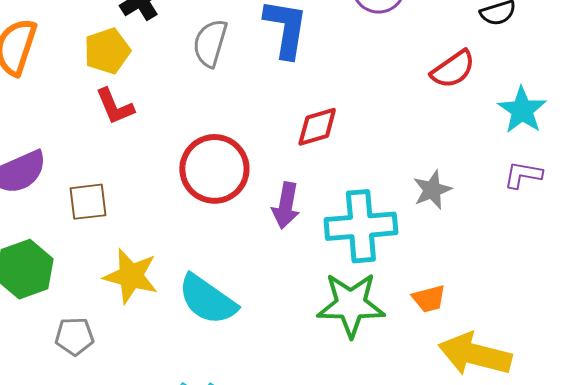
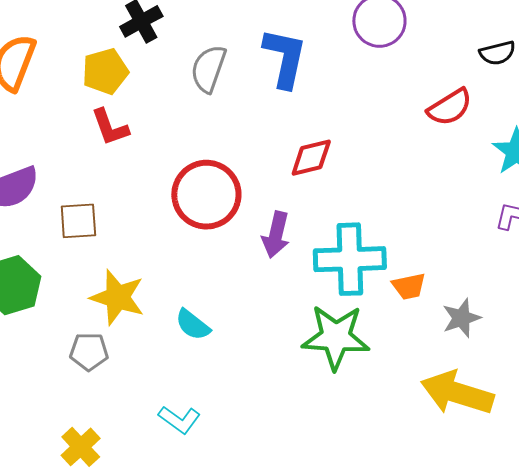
gray star: (432, 190) -> (461, 318), moved
orange trapezoid: (429, 299) -> (409, 286), moved
cyan semicircle: (207, 300) -> (193, 325), size x0.6
gray pentagon: (74, 336) -> (89, 352), moved

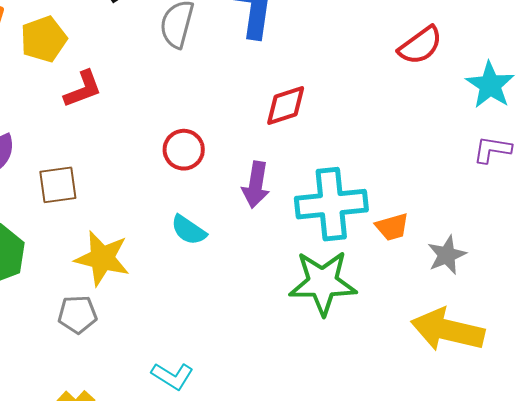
yellow pentagon: (105, 71) -> (44, 39), moved
red L-shape: (110, 127) -> (83, 89), turned -87
red circle: (206, 195) -> (184, 150), size x0.6
cyan semicircle: (193, 325) -> (189, 230), moved

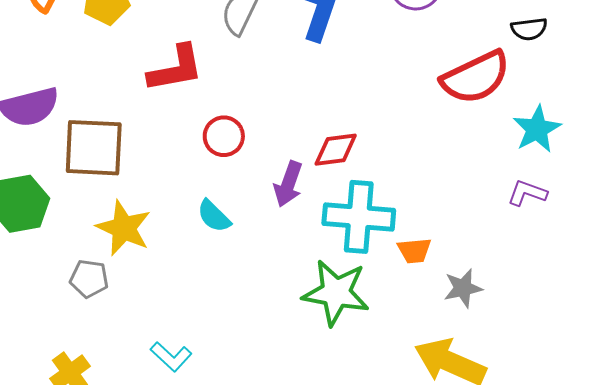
red semicircle: (420, 45) -> (476, 77), size x1.5
red L-shape: (83, 89) -> (176, 69), moved, size x1.4
red diamond: (286, 105) -> (336, 150), moved
brown square: (58, 185) -> (94, 148), size x1.6

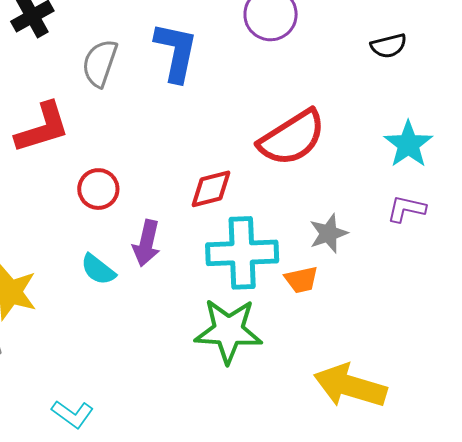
red semicircle: (476, 77) -> (292, 138), moved
purple arrow: (288, 184) -> (146, 243), moved
gray star: (463, 288) -> (329, 233), moved

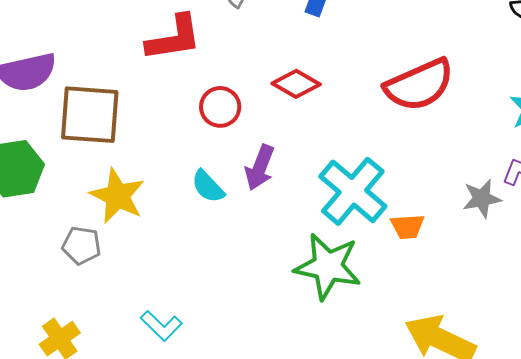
red diamond: (211, 189) -> (296, 84), moved, turned 36
gray star: (329, 233) -> (482, 198), moved
cyan cross: (242, 253) -> (353, 191), turned 34

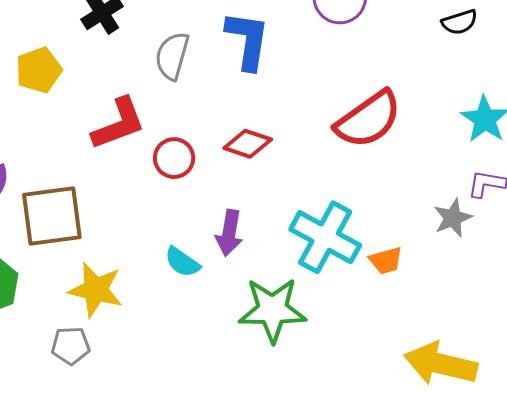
red circle: (220, 107) -> (174, 158), moved
green star: (328, 266) -> (272, 310), moved

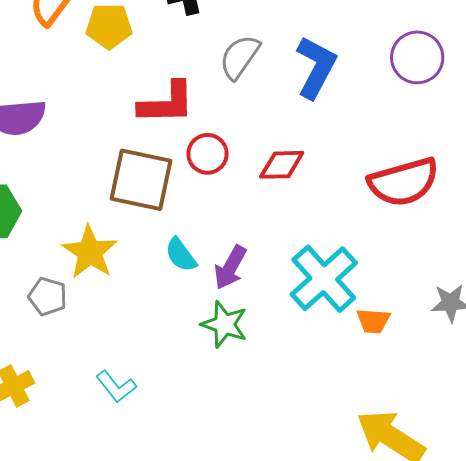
red diamond: (248, 144) -> (282, 165), turned -39
brown square: (52, 216) -> (141, 180), moved
purple arrow: (229, 233) -> (230, 267), moved
green star: (272, 310) -> (224, 324), moved, size x0.7

